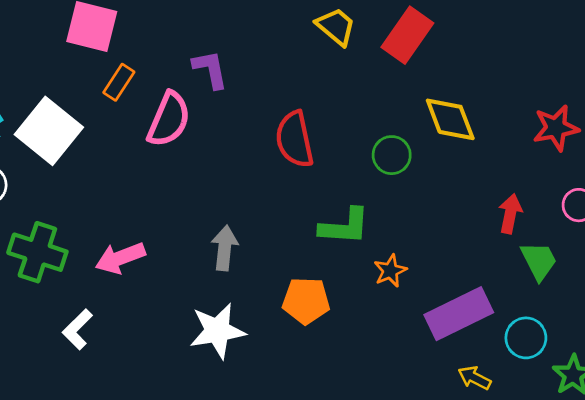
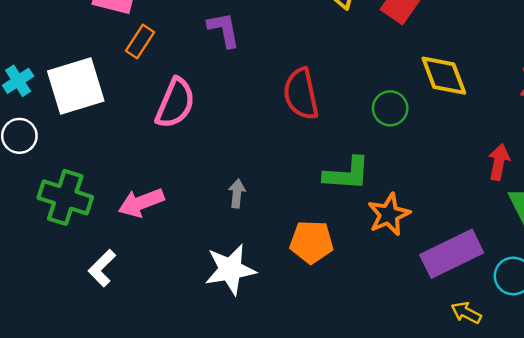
pink semicircle: (169, 119) -> (175, 103), moved
white square: (49, 131) -> (76, 86), turned 34
gray arrow: (225, 248) -> (237, 193), size x0.7
orange star: (390, 271) -> (389, 214), size x1.4

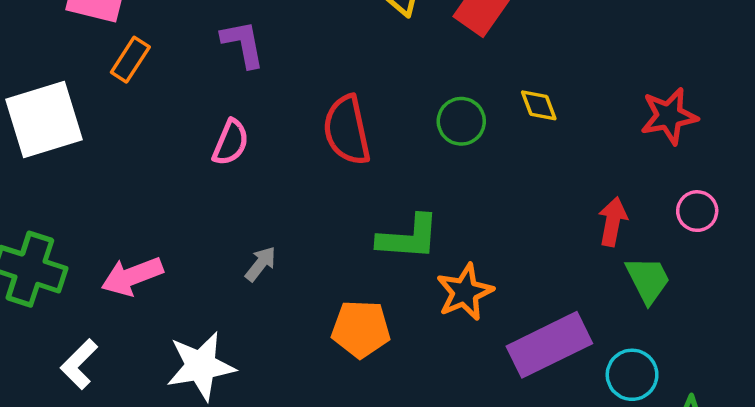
yellow diamond: (444, 76) -> (539, 105), size x0.6
pink semicircle: (175, 103) -> (231, 142), moved, size x0.7
green circle: (390, 108) -> (461, 121), moved
gray arrow: (237, 193) -> (261, 264), turned 32
white star: (230, 269) -> (201, 366), moved

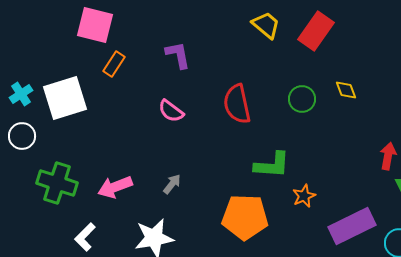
pink semicircle: (231, 142) -> (171, 111), turned 104
gray arrow: (261, 264) -> (172, 184), moved
orange star: (465, 292) -> (304, 196), size x0.7
orange pentagon: (361, 329) -> (245, 217), size x1.4

